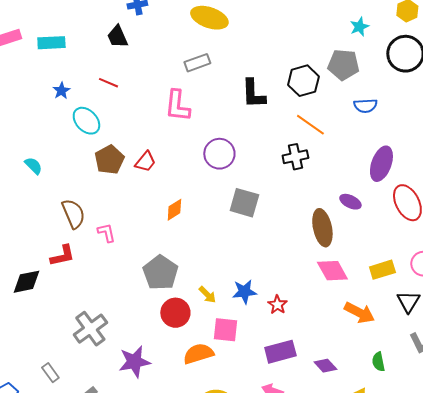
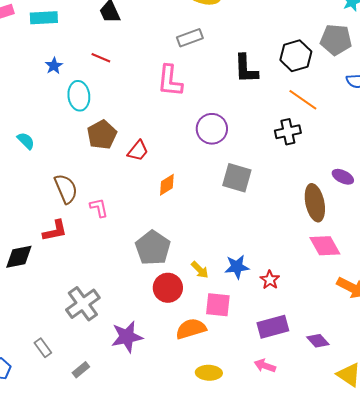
cyan ellipse: (86, 121) -> (79, 96), turned 36
red trapezoid: (145, 162) -> (138, 151), moved

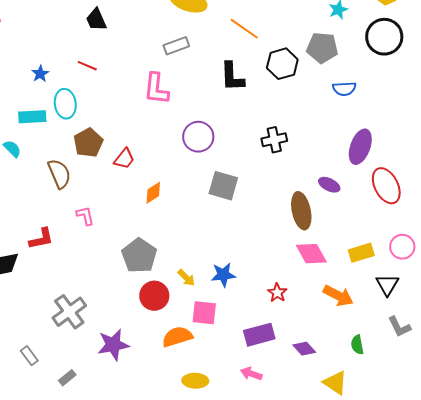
cyan rectangle: (44, 18) -> (32, 117), moved
orange line: (303, 100) -> (244, 29), moved
brown semicircle: (66, 189) -> (59, 174), moved
red star: (270, 280) -> (277, 293), moved

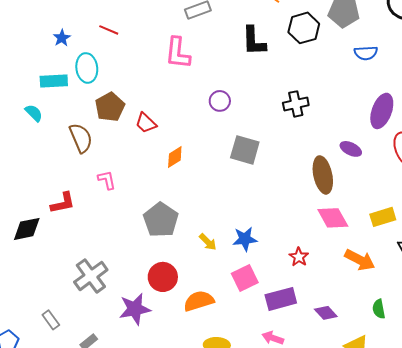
purple circle: (198, 137) -> (220, 101), size x0.7
red trapezoid: (124, 159) -> (146, 123), turned 95
red circle: (154, 296) -> (163, 277), moved
pink square: (204, 313) -> (245, 278), moved, turned -32

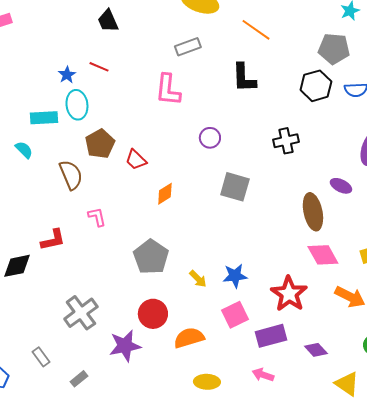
black hexagon: (304, 28) -> (316, 86), moved
blue star: (62, 38) -> (67, 75), moved
red star: (299, 257) -> (289, 294), size x1.8

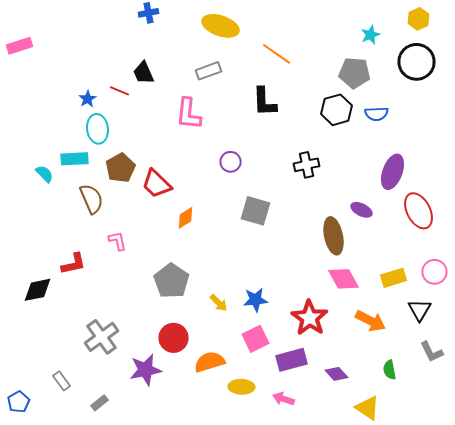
black trapezoid: (108, 21) -> (144, 73), moved
cyan rectangle: (44, 118) -> (74, 159), moved
red trapezoid: (136, 160) -> (156, 184), size x1.4
yellow ellipse: (207, 382) -> (242, 387), moved

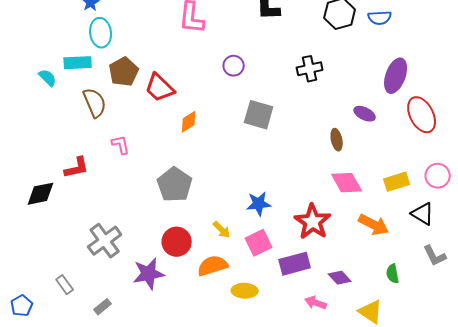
brown ellipse: (334, 236) -> (337, 140), size x0.6
yellow arrow: (218, 303) -> (222, 230), moved
black triangle: (420, 310) -> (423, 214), turned -30
pink arrow: (284, 399) -> (316, 303), moved

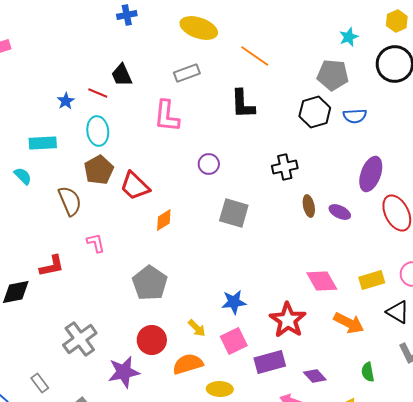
cyan ellipse: (101, 33) -> (98, 131), moved
cyan rectangle: (78, 63) -> (43, 143), moved
brown ellipse: (337, 140) -> (309, 206), moved

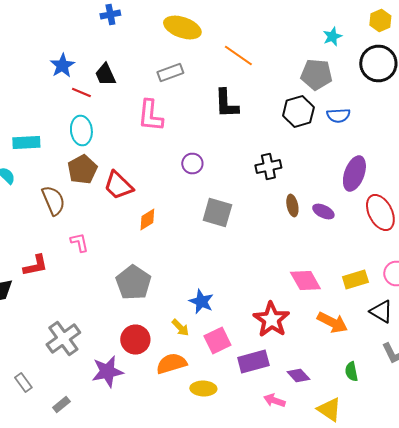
blue star: (66, 101) -> (62, 66), moved, size x1.4
blue star: (234, 302) -> (201, 302), moved, turned 30

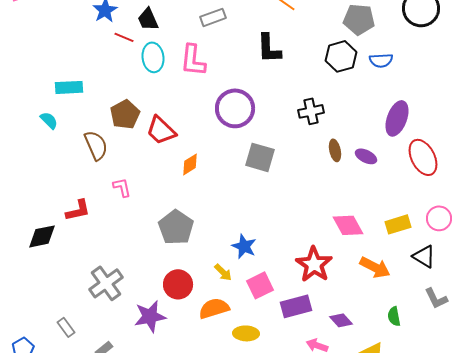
cyan ellipse: (81, 130) -> (153, 57), moved
purple circle: (192, 164) -> (235, 108), size x1.8

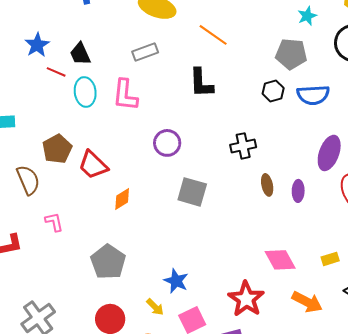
black hexagon: (341, 56) -> (273, 91), size x0.7
blue semicircle: (381, 60) -> (313, 95), size x1.4
purple circle: (235, 108) -> (167, 143), size x0.7
purple ellipse: (366, 156) -> (298, 191), turned 65
yellow rectangle: (398, 224) -> (330, 259), size x0.7

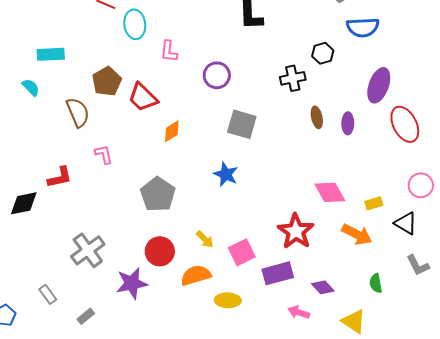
black hexagon: (273, 91) -> (323, 53), moved
pink L-shape: (125, 95) -> (169, 51), moved, size x0.7
yellow rectangle: (330, 259) -> (374, 203), moved
blue star: (176, 281) -> (226, 174), moved

